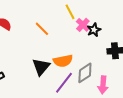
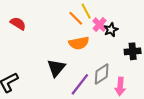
orange line: (42, 29) -> (76, 18), moved
orange semicircle: (63, 61) -> (79, 43), moved

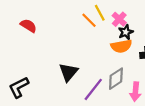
pink cross: (100, 25) -> (119, 19), moved
orange semicircle: (79, 43) -> (121, 46), moved

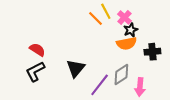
red semicircle: (28, 26) -> (37, 50), moved
black L-shape: (19, 87) -> (35, 71), moved

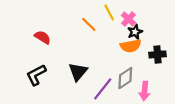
orange line: (95, 19) -> (89, 24), moved
red semicircle: (37, 50) -> (43, 37), moved

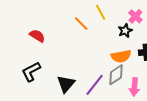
pink cross: (129, 19) -> (135, 16), moved
orange semicircle: (131, 46) -> (121, 56), moved
black triangle: (78, 72) -> (66, 84), moved

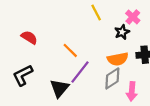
orange line: (81, 24) -> (70, 50), moved
purple line: (95, 85) -> (80, 72), moved

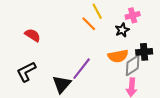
pink cross: (133, 17) -> (133, 15), turned 32
orange line: (70, 50) -> (89, 24), moved
gray diamond: (112, 78) -> (133, 65), moved

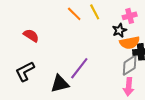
orange line: (89, 24) -> (74, 14), moved
orange semicircle: (118, 56) -> (130, 43), moved
black triangle: (62, 84) -> (60, 84), turned 36

